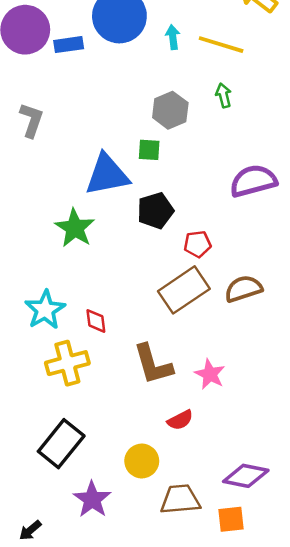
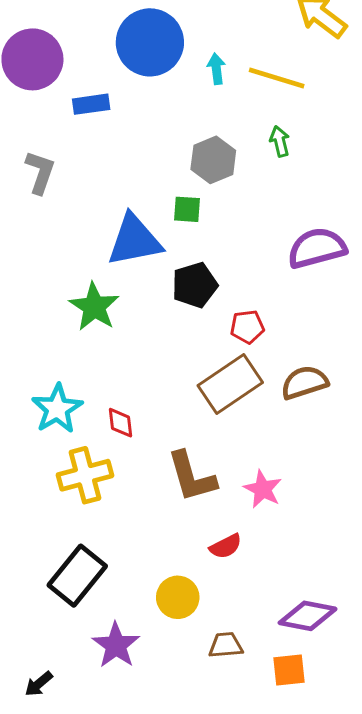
blue rectangle: (69, 45) -> (91, 104), moved
brown trapezoid: (180, 499) -> (226, 645), size x0.7

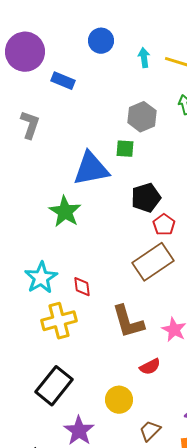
blue circle: (150, 42) -> (101, 41), size x0.6
blue rectangle: (91, 104) -> (63, 81), turned 30
black pentagon: (195, 285) -> (146, 198), moved
red pentagon: (247, 327) -> (164, 225), turned -30
brown trapezoid: (226, 645) -> (150, 431), turned -40

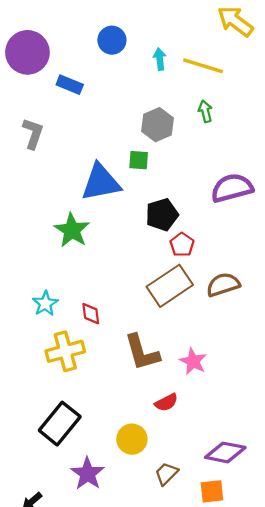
cyan star: (41, 278) -> (45, 304), size x0.7

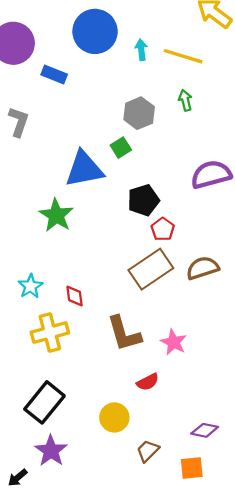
blue circle: (112, 40) -> (95, 31), size x1.6
green square: (139, 160) -> (121, 148), turned -36
purple diamond: (225, 452) -> (205, 430), size x0.7
purple star: (87, 474) -> (51, 451), moved

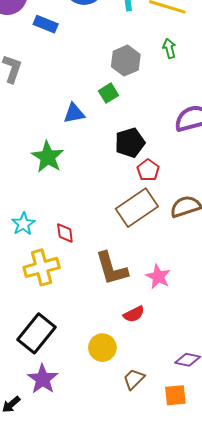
blue triangle: (84, 169) -> (74, 113), size x0.6

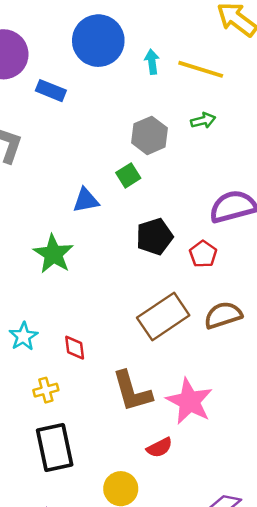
green arrow: (169, 48) -> (203, 120), turned 90
red pentagon: (148, 170) -> (203, 254), moved
yellow cross: (42, 267) -> (46, 390), size x0.6
pink star: (158, 277) -> (189, 401), size x1.5
black rectangle: (36, 333) -> (55, 447), moved, turned -51

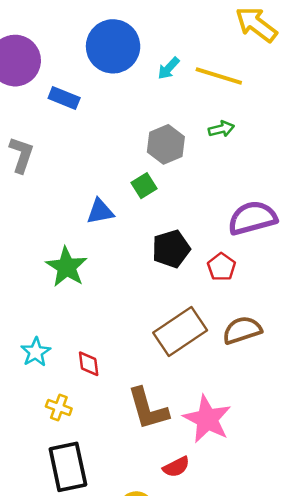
cyan arrow: (152, 62) -> (169, 68), turned -130
yellow cross: (46, 390) -> (59, 408), turned 35

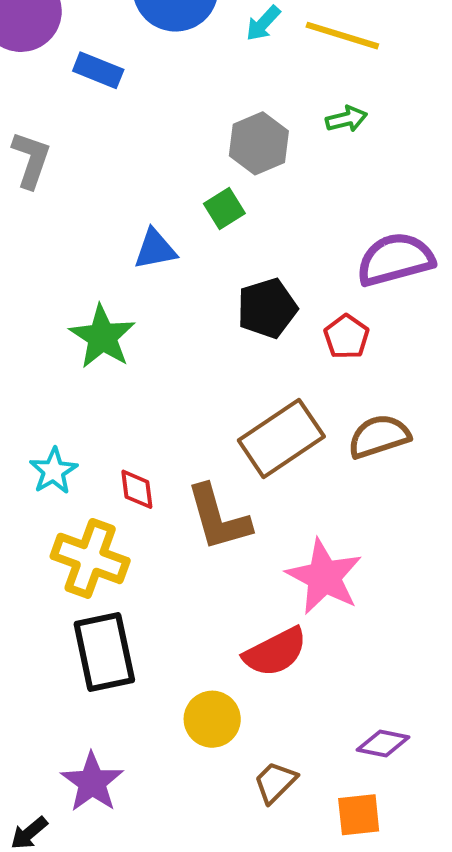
yellow cross: (59, 408) -> (90, 558), size x1.8
brown L-shape: (148, 409) -> (218, 518), moved
red semicircle: (176, 467) -> (275, 652), size x1.5

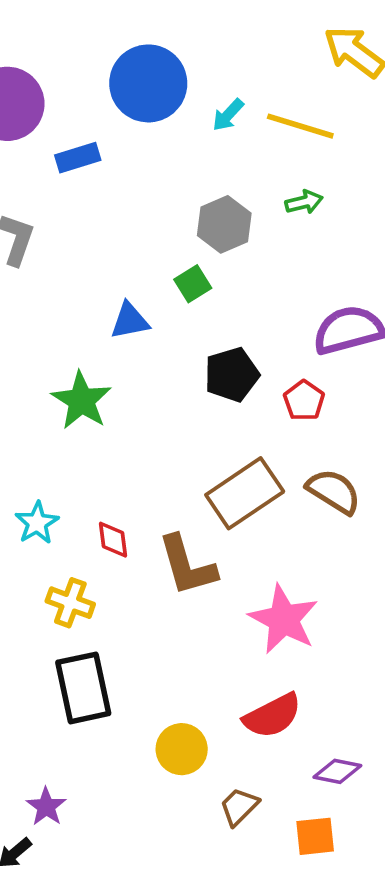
blue rectangle: (98, 70) -> (78, 158), turned -39
brown semicircle: (379, 436) -> (334, 491), turned 50
yellow cross: (90, 558) -> (70, 603), size x0.7
red semicircle: (275, 652) -> (272, 716), moved
purple star: (92, 782) -> (46, 807), moved, size x0.7

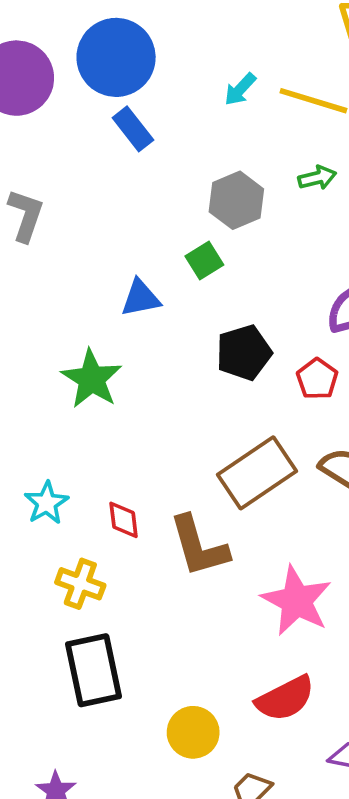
blue circle: (148, 83) -> (116, 57), moved
blue rectangle: (78, 158) -> (133, 129), moved, turned 69

